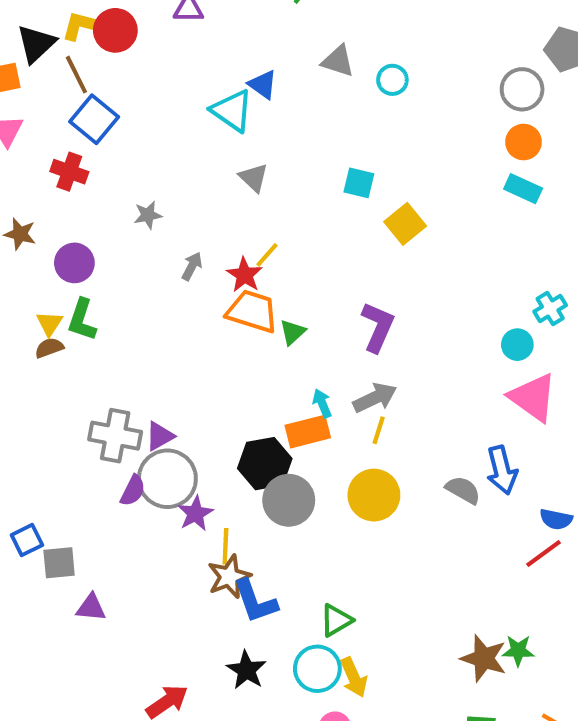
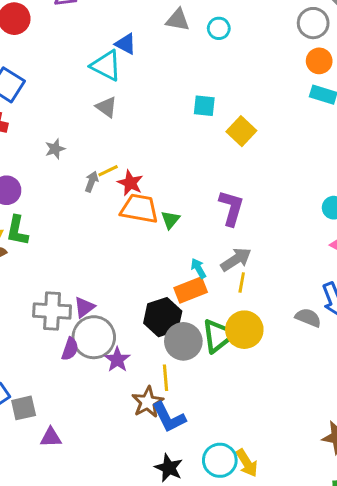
gray triangle: (254, 178) -> (106, 107), moved
yellow line: (267, 255) -> (108, 171), moved, turned 30
yellow line: (225, 546) -> (165, 378), moved
green triangle: (336, 620) -> (218, 336), moved, size x1.4

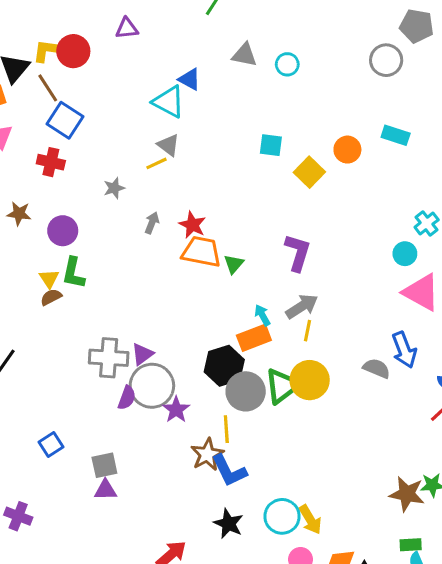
orange circle: (319, 61) -> (347, 150), moved
yellow line: (108, 171) -> (156, 163), moved
gray square: (24, 408) -> (104, 465), moved

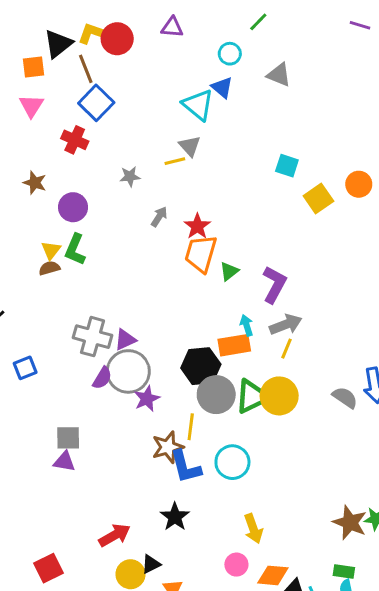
cyan circle: (287, 64) -> (230, 54), moved
orange trapezoid: (201, 252) -> (201, 254), turned -96
purple L-shape: (298, 253) -> (274, 284), moved
blue square: (51, 444) -> (25, 368), moved
cyan circle: (282, 516) -> (232, 462), moved

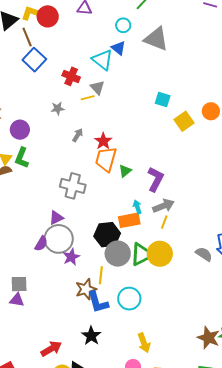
gray triangle: (279, 75) -> (156, 39), size x1.5
red cross: (75, 140) -> (71, 76), moved
gray cross: (93, 337) -> (73, 186), moved

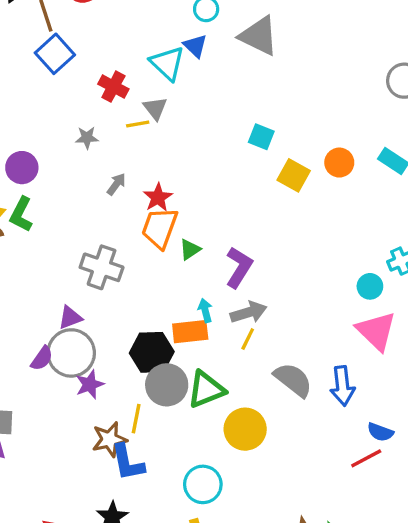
yellow square: (184, 121) -> (294, 175), turned -30
yellow circle: (160, 254) -> (245, 429), moved
gray semicircle: (204, 254) -> (293, 380), moved, size x1.4
cyan circle: (129, 299) -> (203, 484), moved

